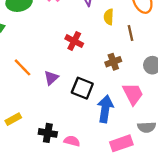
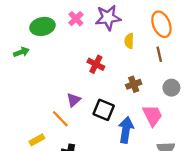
brown line: (131, 33) -> (159, 54), moved
orange line: (23, 67) -> (60, 119), moved

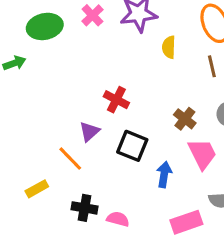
red cross: (96, 64) -> (116, 100), moved
brown cross: (134, 84) -> (185, 119), moved, turned -32
blue arrow: (126, 130) -> (164, 174), size x0.7

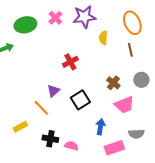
red cross: (116, 100) -> (70, 62), moved, turned 35
black square: (132, 146) -> (80, 100), turned 36
pink trapezoid: (202, 154) -> (124, 105), turned 95
blue arrow: (164, 174) -> (100, 127), moved

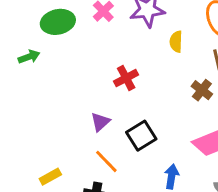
brown cross: (113, 83) -> (202, 90), moved
orange line: (41, 108) -> (106, 161), moved

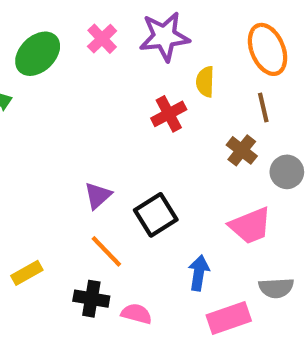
green ellipse: (58, 22) -> (38, 54), turned -32
red cross: (126, 78) -> (169, 114), moved

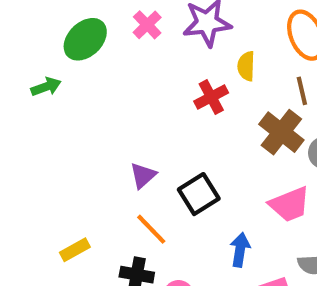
brown cross: (242, 150) -> (281, 132), size x1.5

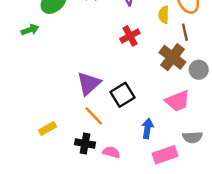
yellow semicircle: (246, 66) -> (164, 15), moved
purple triangle: (143, 176) -> (89, 83), size x1.5

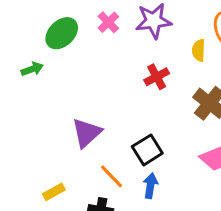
purple triangle: (89, 83) -> (87, 133), moved
blue arrow: (147, 128) -> (150, 186), moved

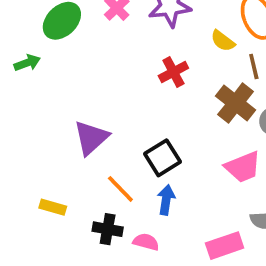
yellow semicircle: (199, 50) -> (223, 41), turned -55
yellow rectangle: (54, 192) -> (53, 207), turned 45

